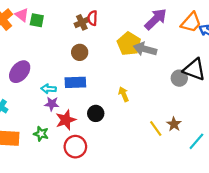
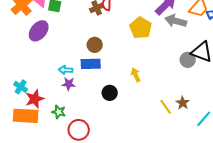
gray arrow: (145, 49) -> (176, 21), moved
brown circle: (80, 52) -> (95, 45), moved
purple ellipse: (20, 72) -> (39, 31), moved
red star: (66, 120) -> (35, 99), moved
red circle: (75, 147) -> (79, 130), moved

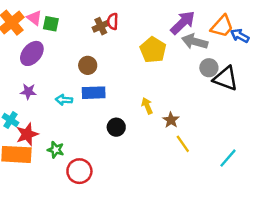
brown circle: (95, 45) -> (88, 65), moved
gray circle: (188, 60) -> (209, 68), moved
purple star: (69, 84) -> (28, 92), moved
brown star: (183, 103) -> (171, 120), moved

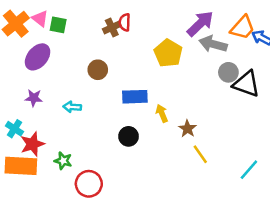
blue rectangle: (94, 93) -> (135, 97), moved

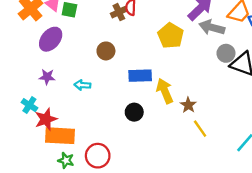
yellow arrow: (162, 113) -> (165, 91), size x1.5
green star: (63, 161) -> (66, 160), moved
orange rectangle: (21, 166) -> (60, 136), moved

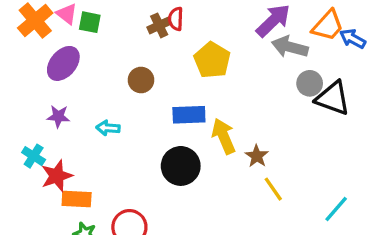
yellow pentagon: (171, 36) -> (212, 60), moved
black circle: (134, 112) -> (181, 166), size x1.5
orange rectangle: (60, 136) -> (77, 199), size x0.7

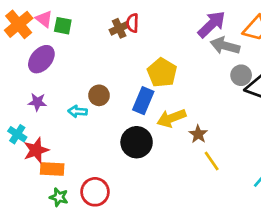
yellow pentagon: (212, 60) -> (162, 73), moved
brown circle: (141, 80) -> (99, 95), moved
blue rectangle: (189, 115) -> (143, 101), turned -65
yellow arrow: (224, 136) -> (171, 118), turned -88

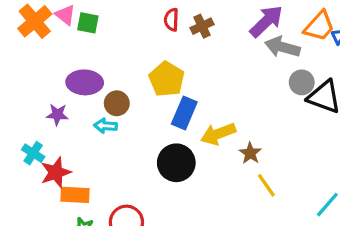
brown cross: (119, 28) -> (202, 26), moved
purple ellipse: (41, 59) -> (85, 82), moved, turned 52
yellow pentagon: (162, 73) -> (167, 79), moved
brown circle: (99, 95) -> (117, 103), moved

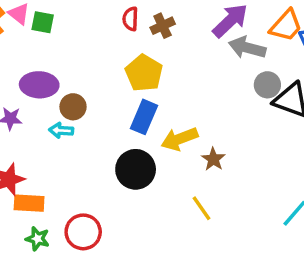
yellow pentagon: (167, 79) -> (144, 73), moved
yellow line: (266, 185) -> (201, 208), moved

